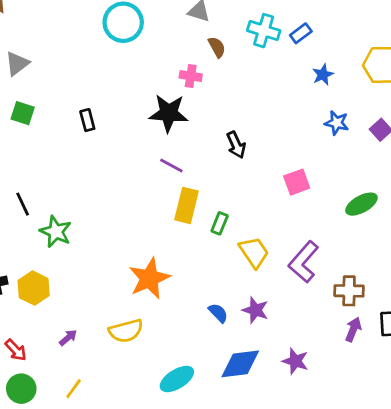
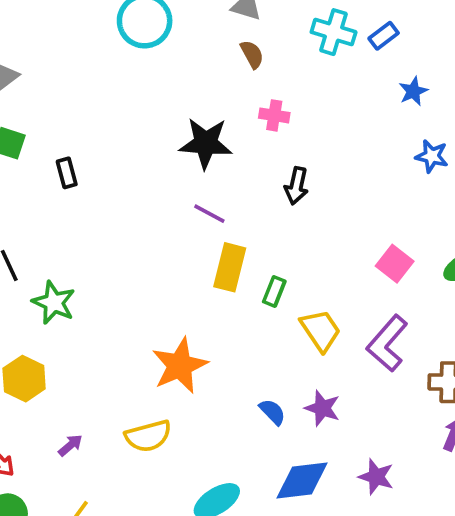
brown semicircle: (217, 47) -> (252, 54), moved
pink cross: (191, 76) -> (274, 115), moved
black rectangle: (87, 120) -> (67, 173), moved
black arrow: (236, 145) -> (296, 186), turned 36
pink square: (297, 182) -> (395, 264), moved, turned -32

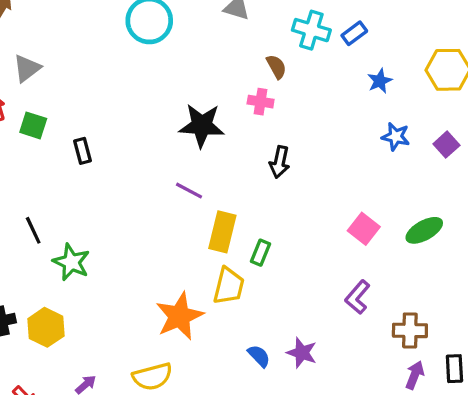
brown semicircle: (252, 54) -> (276, 67), moved
purple line: (209, 214) -> (189, 191), moved
yellow trapezoid: (321, 330) -> (229, 286), moved, turned 48
purple L-shape: (387, 343) -> (357, 297), size x0.7

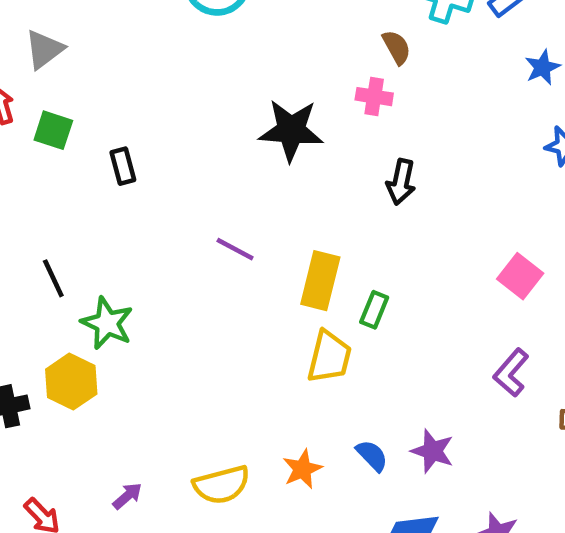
purple line: (189, 191) -> (235, 249), moved
orange star: (179, 316) -> (302, 469), moved, size x0.6
yellow hexagon: (46, 327) -> (71, 382), moved

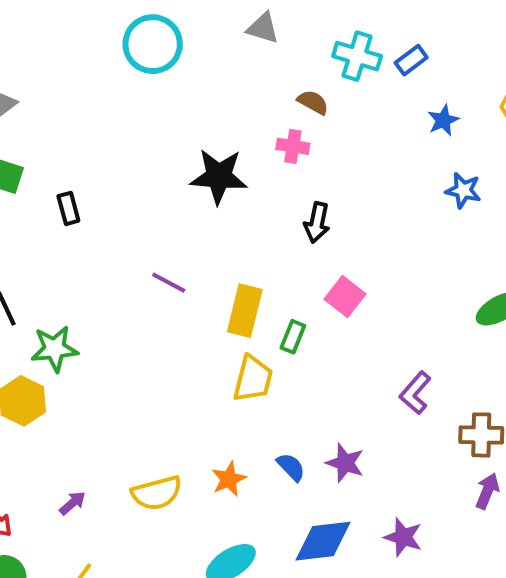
brown semicircle: (397, 47) -> (313, 102), turned -32
pink square: (520, 276) -> (345, 297), moved
green star: (107, 323) -> (54, 349), turned -30

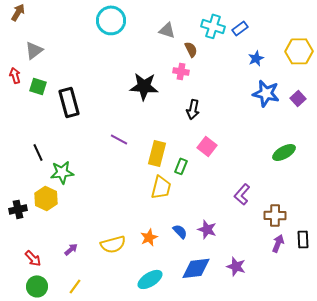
gray triangle: (263, 28) -> (167, 30), moved
brown semicircle: (313, 102) -> (191, 49), turned 35
blue star: (463, 190) -> (266, 93), size x1.5
black rectangle: (68, 208) -> (69, 102), size x1.8

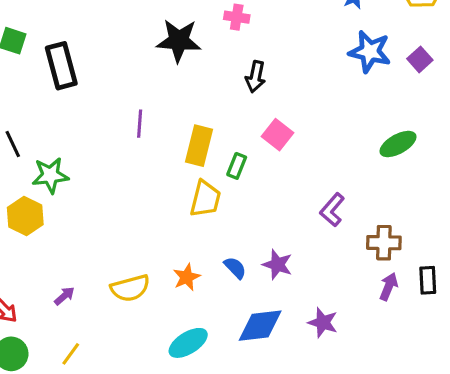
purple line: (119, 139) -> (140, 124), turned 66

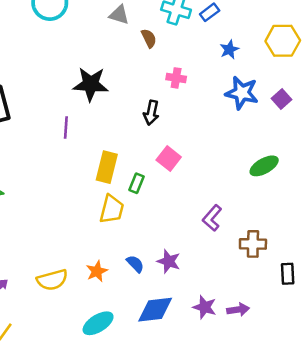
pink cross: (237, 17) -> (176, 78), moved
purple line: (140, 124) -> (66, 128), moved
purple arrow: (389, 287) -> (238, 310), moved, turned 60

